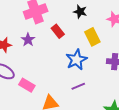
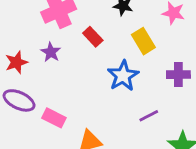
purple line: (78, 86) -> (149, 116), moved

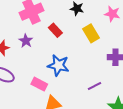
blue star: (123, 76) -> (58, 65), moved, turned -30
pink rectangle: (54, 118) -> (39, 84), moved

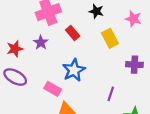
blue star: (58, 65) -> (74, 70), turned 30
purple line: (94, 86) -> (111, 94), turned -48

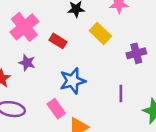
blue star: (74, 70) -> (73, 81), turned 30
pink rectangle: (53, 89) -> (56, 109), turned 42

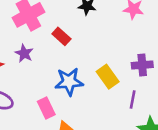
yellow rectangle: (100, 33) -> (108, 77), moved
purple line: (121, 93) -> (133, 99), moved

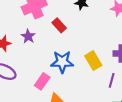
pink rectangle: (46, 108) -> (42, 81), turned 56

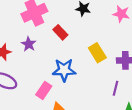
yellow rectangle: (93, 61) -> (97, 53), moved

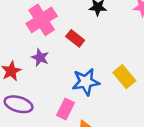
yellow rectangle: (97, 53) -> (124, 77), moved

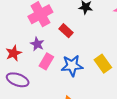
pink rectangle: (65, 109) -> (46, 61), moved

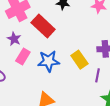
red rectangle: (66, 31) -> (43, 26), size x1.6

